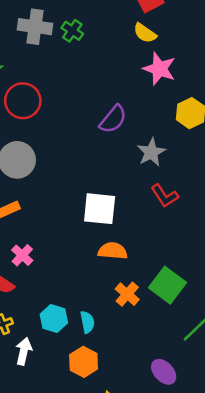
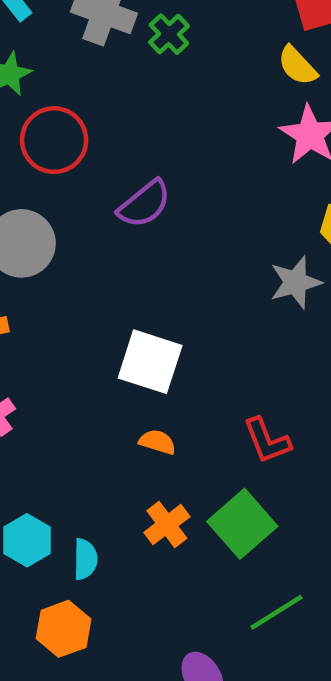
purple semicircle: (113, 119) -> (144, 204), moved
gray star: (151, 152) -> (296, 282), moved
red L-shape: (165, 196) -> (267, 441), moved
orange semicircle: (113, 251) -> (157, 442), size x0.7

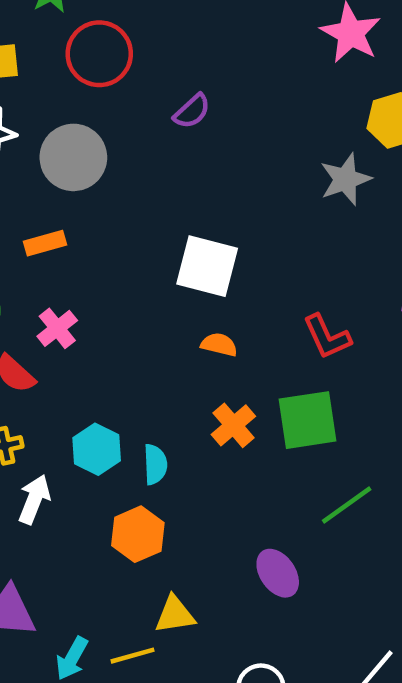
purple semicircle: (144, 204) -> (192, 111), size x0.7
green square: (242, 524) -> (308, 420), turned 36

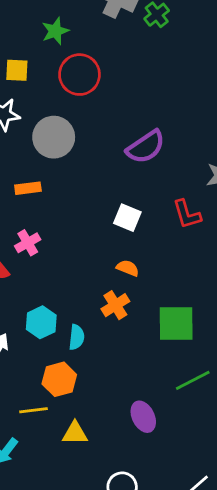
purple semicircle: (192, 111) -> (146, 147), moved, size x1.6
white square: (207, 266) -> (127, 218), size x0.7
red L-shape: (327, 337) -> (187, 214), moved
orange cross: (233, 425) -> (115, 305), moved
yellow line: (133, 656) -> (33, 410), moved

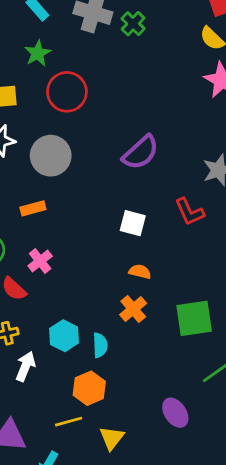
yellow triangle: (75, 433) -> (112, 438), turned -44

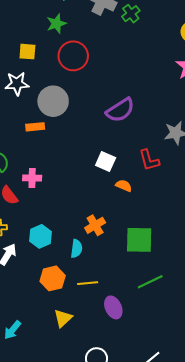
orange rectangle: (33, 208) -> (35, 127), moved
pink cross: (40, 261) -> (32, 178), turned 30
orange semicircle: (140, 272) -> (124, 186), moved
cyan semicircle: (100, 345) -> (76, 249), moved
yellow line: (69, 422) -> (88, 283), moved

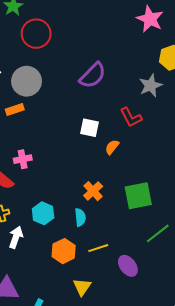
orange semicircle: (124, 186) -> (112, 147), turned -63

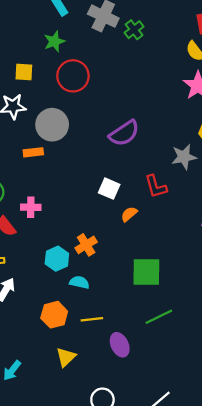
orange cross: (93, 191) -> (86, 245), moved
cyan hexagon: (43, 213) -> (57, 259), moved
cyan semicircle: (80, 217) -> (79, 282), turned -84

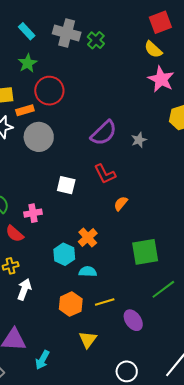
orange rectangle: (33, 152) -> (25, 110), moved
gray star: (184, 157) -> (139, 140), moved, size x0.7
red L-shape: (156, 186) -> (105, 174), moved
white square: (109, 189) -> (66, 185), moved

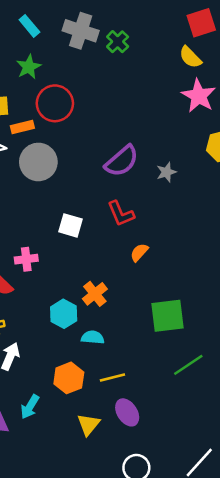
purple ellipse: (133, 320) -> (127, 412), moved
cyan arrow: (42, 360) -> (30, 407), moved

